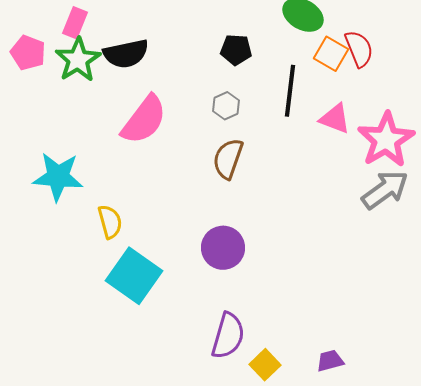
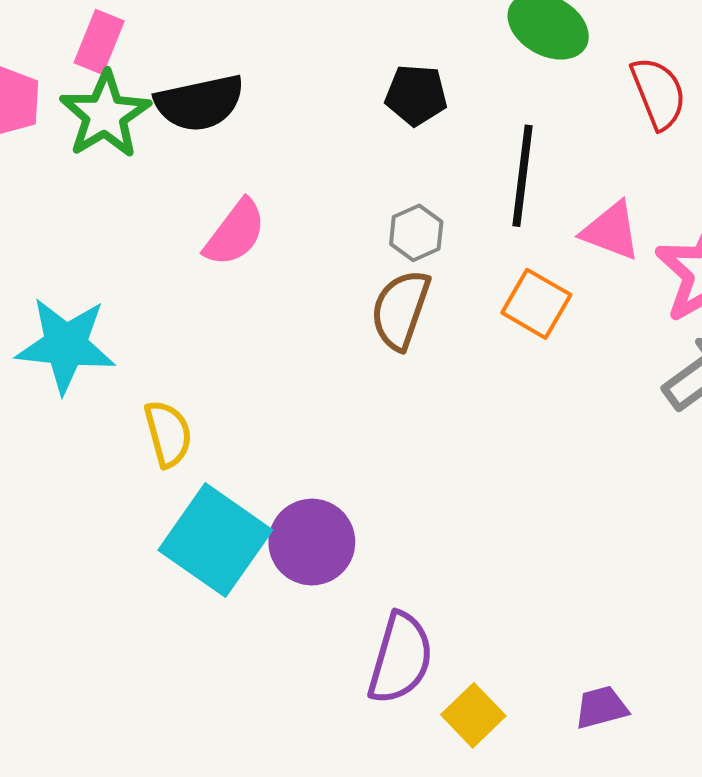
orange square: (331, 54) -> (536, 304), moved
gray hexagon: (226, 106) -> (416, 233), moved
pink semicircle: (144, 120) -> (235, 233), size x0.7
purple circle: (223, 248) -> (312, 542), moved

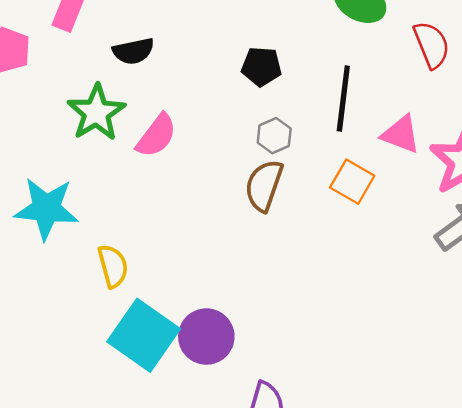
black pentagon: (416, 95) -> (261, 66), moved
black semicircle: (200, 103) -> (133, 51), size x0.7
green star: (105, 115) -> (96, 113), moved

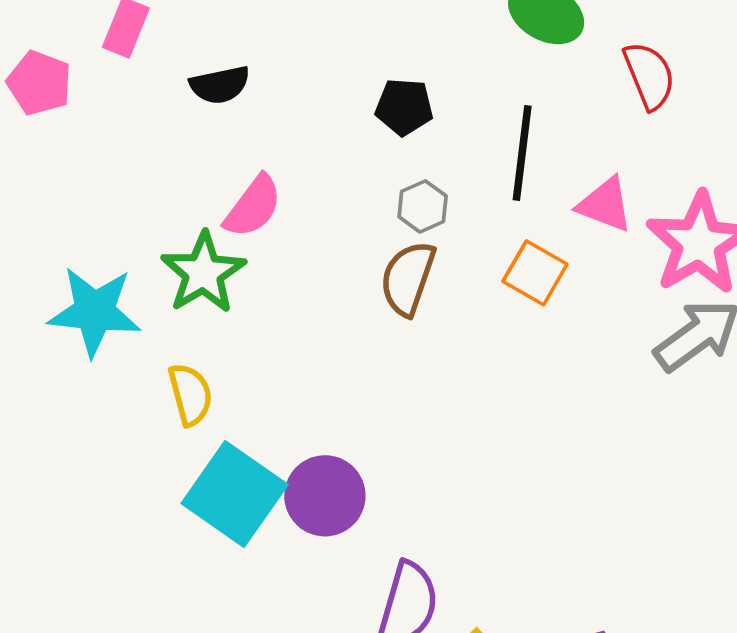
green star: (96, 113) -> (203, 273), moved

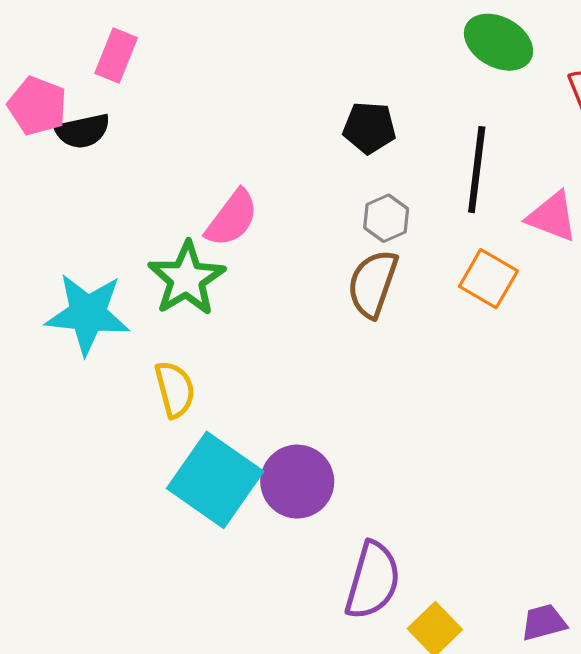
black semicircle: (220, 85) -> (83, 131), moved

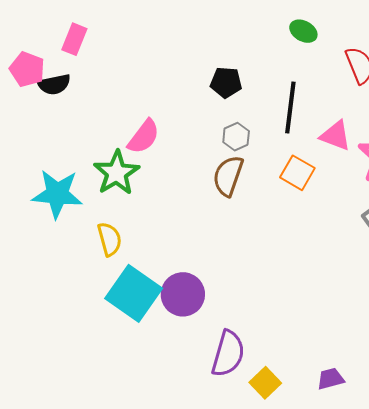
green ellipse: (498, 42) -> (303, 31), size x0.7

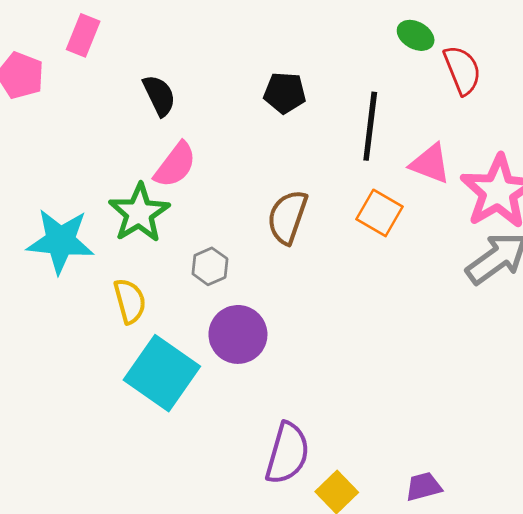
green ellipse: (303, 31) -> (416, 35), moved
black semicircle: (54, 84) -> (159, 95), moved, turned -104
gray hexagon: (236, 137) -> (210, 266), moved
purple circle: (183, 294) -> (238, 334), moved

